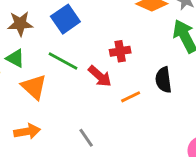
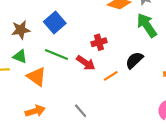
black semicircle: (163, 80) -> (134, 60), turned 60

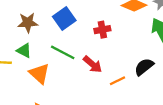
red cross: (99, 42) -> (102, 30), moved

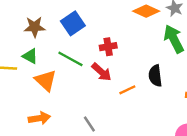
red cross: (102, 30) -> (108, 47), moved
black semicircle: (144, 67) -> (155, 76), turned -60

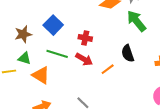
red cross: (108, 47) -> (85, 38), turned 32

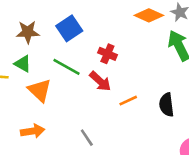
black semicircle: (128, 53) -> (167, 105), moved

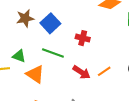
brown star: (28, 32) -> (25, 18), moved
red arrow: (100, 81) -> (82, 72), moved

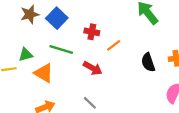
green triangle: (19, 56) -> (26, 55), turned -32
orange line: (104, 71) -> (114, 45), moved

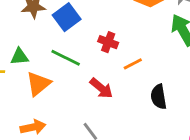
black semicircle: (148, 62) -> (159, 97), moved
orange triangle: (44, 73) -> (38, 84), turned 40

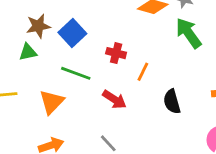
green triangle: (19, 57) -> (28, 52), moved
orange line: (133, 64) -> (143, 72), turned -30

